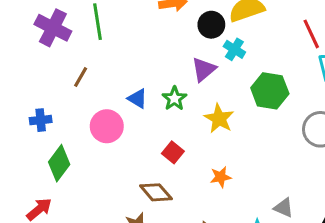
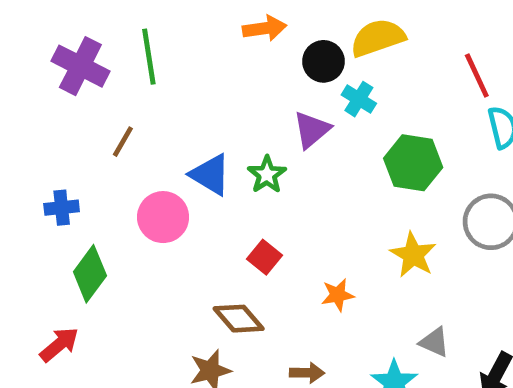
blue triangle: (138, 99) -> (210, 175), size x1.4
yellow star: (219, 119) -> (413, 255), moved

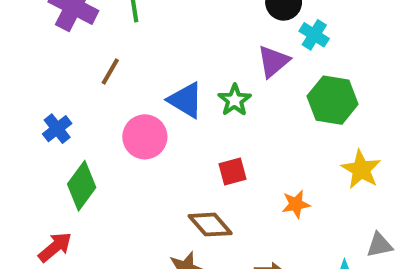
green hexagon: (413, 163) -> (333, 100), moved
blue cross: (62, 208) -> (57, 129), turned -32
red square: (264, 257) -> (233, 172), turned 36
gray triangle: (434, 342) -> (379, 245), turned -36

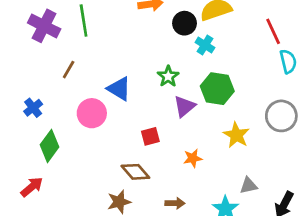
purple triangle: (273, 61) -> (185, 106), moved
green star: (235, 100) -> (168, 76), moved

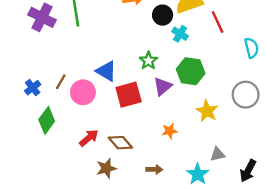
red line: (273, 31) -> (218, 22), moved
brown line: (69, 70) -> (61, 82), moved
red square: (150, 136) -> (129, 95), moved, size x1.6
red arrow: (32, 187) -> (89, 138), moved

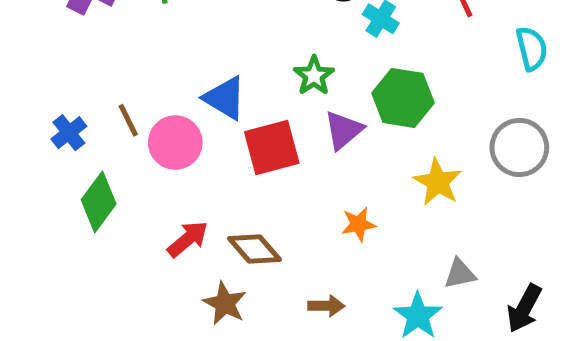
brown line: (61, 82) -> (128, 120), turned -56
brown star: (106, 168) -> (225, 303), turned -30

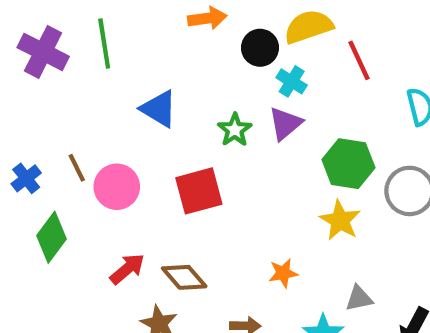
blue triangle: (225, 98) -> (159, 109), moved
green hexagon: (403, 98) -> (348, 164), moved
purple triangle: (344, 130) -> (285, 124), moved
orange star: (358, 224) -> (283, 273), moved

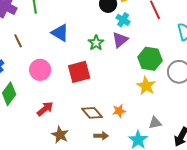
brown line: (77, 168) -> (18, 41), moved
brown diamond: (184, 277) -> (92, 113), moved

